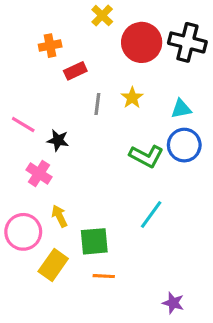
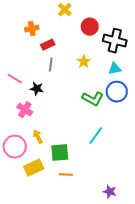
red circle: (142, 42) -> (90, 27), size x0.7
black cross: (187, 42) -> (115, 41), moved
gray line: (97, 104) -> (51, 65), moved
yellow rectangle: (53, 265) -> (34, 168), turned 30

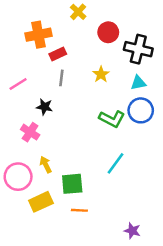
orange cross: (32, 29) -> (38, 35), size x1.5
pink line: (15, 79) -> (18, 84), moved, turned -63

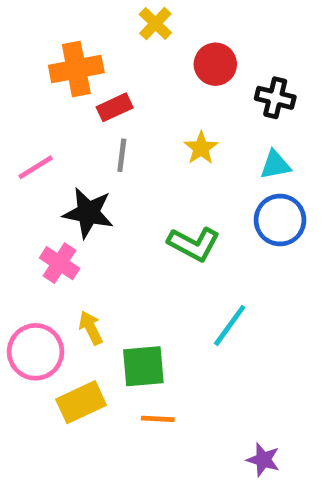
black cross: (138, 49) -> (275, 98), size x0.7
black star: (45, 107) -> (88, 213), size x1.5
green L-shape: (112, 119) -> (194, 244), moved

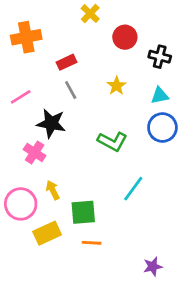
orange cross: (76, 69) -> (26, 37), moved
gray line: (122, 155) -> (71, 90), turned -36
purple star: (263, 460) -> (153, 266), turned -30

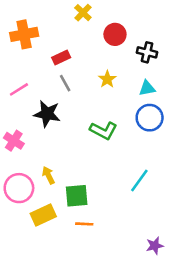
pink cross: (35, 153) -> (14, 141), moved
cyan line: (133, 189) -> (139, 180), moved
purple star: (153, 266) -> (155, 246), moved

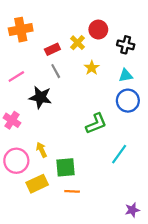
yellow cross: (83, 13) -> (78, 43), moved
green L-shape: (103, 130) -> (96, 124), moved, turned -50

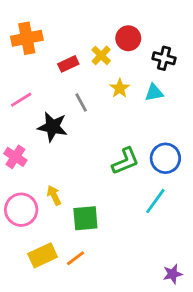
gray line: (56, 71) -> (81, 103), moved
cyan triangle: (126, 75) -> (154, 93), moved
blue circle: (128, 101) -> (165, 158), moved
yellow rectangle: (37, 184) -> (43, 255), moved
orange line: (72, 191) -> (75, 258), moved, turned -40

